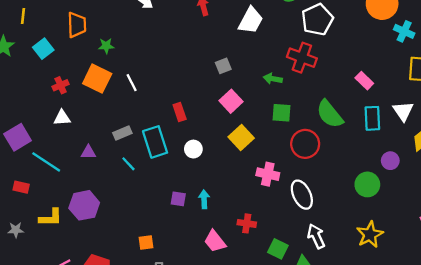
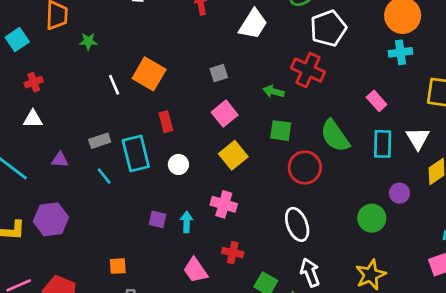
cyan cross: (404, 31) -> (400, 52), moved, turned -36
orange square: (97, 79) -> (149, 74), moved
pink cross: (268, 174) -> (224, 204), moved

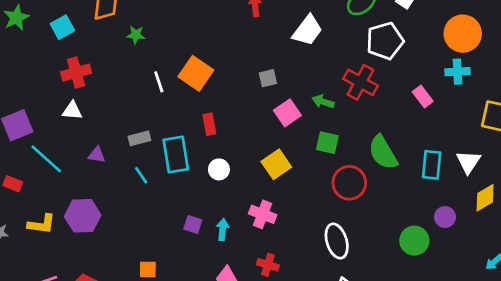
red cross: (34, 82) -> (76, 73), size x1.5
pink rectangle: (377, 101) -> (423, 96), moved
pink square: (225, 114) -> (287, 113), moved

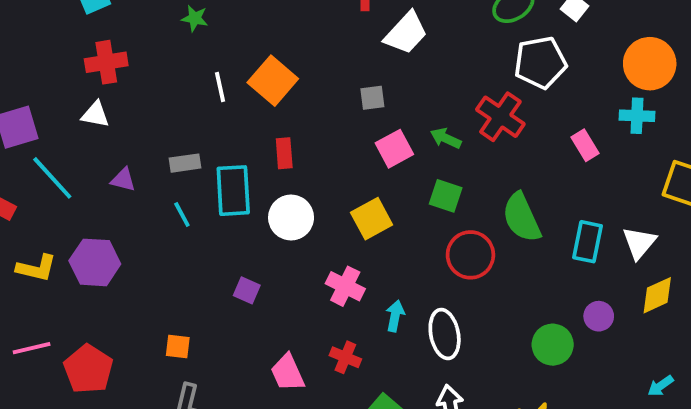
white trapezoid: (308, 30) -> (406, 33), moved
white circle: (219, 169) -> (291, 217), size x1.5
cyan arrow: (223, 229) -> (395, 316), moved

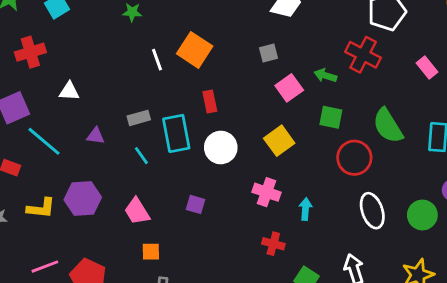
red cross: (106, 62) -> (30, 52), moved
white ellipse: (445, 334) -> (372, 211), moved
pink trapezoid: (288, 373) -> (137, 211), moved

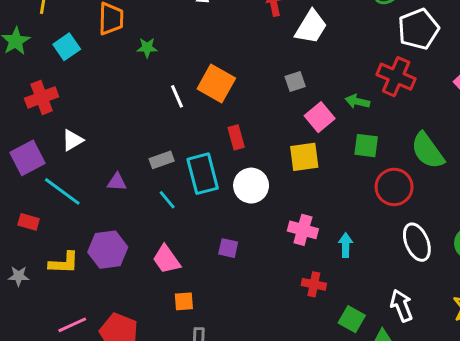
white triangle: (69, 91) -> (73, 140), moved, turned -30
yellow square: (279, 141) -> (304, 157), moved, turned 32

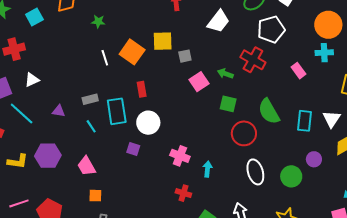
white trapezoid: (311, 27) -> (218, 21), moved
green star: (147, 48) -> (98, 22), moved
yellow square: (304, 157) -> (163, 41), moved
purple square: (228, 248) -> (133, 149), moved

